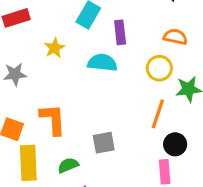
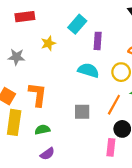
cyan semicircle: (102, 63) -> (88, 70), moved
gray square: (104, 143) -> (82, 112), moved

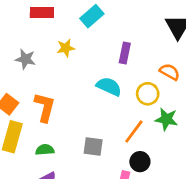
cyan rectangle: (77, 24) -> (92, 16), moved
gray square: (82, 112) -> (93, 146), moved

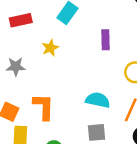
cyan semicircle: (109, 86) -> (98, 100), moved

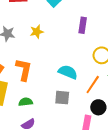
yellow star: (50, 48) -> (37, 32), moved

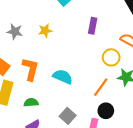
cyan semicircle: (68, 72) -> (63, 77), moved
gray square: (62, 98) -> (68, 116), moved, turned 35

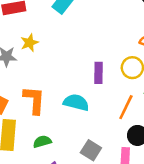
purple rectangle: (93, 26) -> (99, 73), moved
yellow star: (45, 31) -> (29, 43), moved

